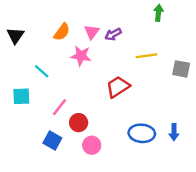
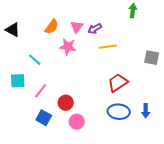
black triangle: (15, 36) -> (13, 30), turned -35
yellow line: (147, 56) -> (108, 47), moved
red trapezoid: (118, 87) -> (118, 83), moved
pink line: (59, 107) -> (41, 91), moved

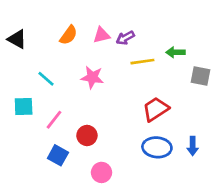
green arrow: (133, 11) -> (175, 52), moved, turned -96
pink triangle: (77, 27) -> (102, 35), turned 40
pink star: (68, 47) -> (92, 77), moved
pink circle: (77, 122) -> (102, 172), moved

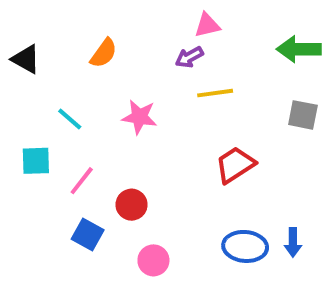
pink triangle: (102, 35) -> (207, 25), moved
green arrow: (175, 52) -> (299, 49), moved, size x1.5
blue arrow: (193, 146) -> (293, 242), moved
blue ellipse: (157, 147) -> (245, 246), moved

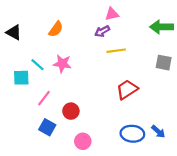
pink star: (139, 117) -> (62, 64), moved
cyan square: (36, 161) -> (21, 78), moved
blue arrow: (293, 242) -> (158, 132), turned -48

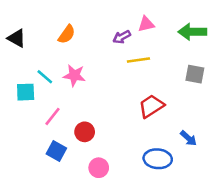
pink triangle: (112, 14) -> (146, 24), moved
blue arrow: (158, 132) -> (188, 138), moved

